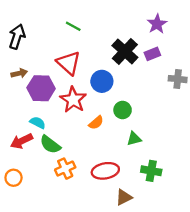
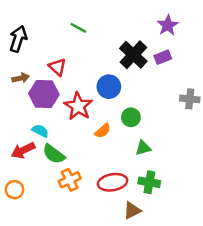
red triangle: (69, 63) -> (57, 67), moved, size x0.7
gray cross: (178, 79) -> (190, 99), moved
green cross: (151, 171) -> (149, 182), moved

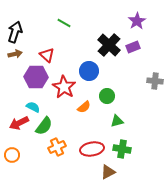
brown arrow: (21, 78) -> (15, 54), moved
green semicircle: (54, 154) -> (44, 126), turned -90

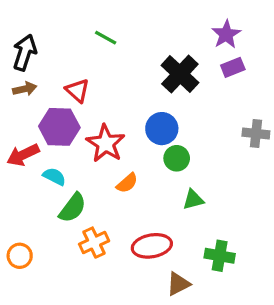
purple rectangle: (133, 47) -> (233, 67), moved
blue circle: (89, 71) -> (162, 129), moved
orange semicircle: (84, 107) -> (127, 183), moved
red arrow: (19, 123) -> (23, 155), moved
green cross: (122, 149) -> (220, 256), moved

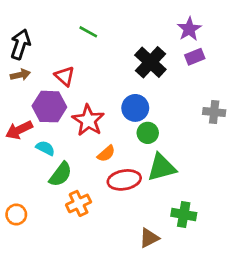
green triangle: (193, 200) -> (162, 167), size x1.6
red ellipse: (152, 246) -> (124, 180), moved

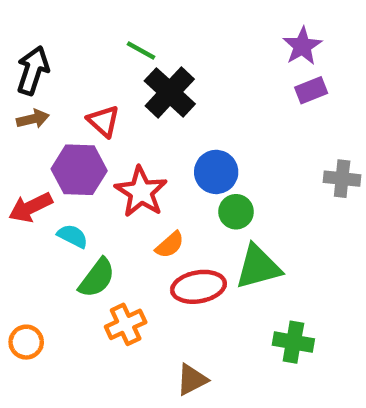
black cross: (150, 62) -> (170, 92), moved
brown triangle: (149, 238) -> (192, 380), moved

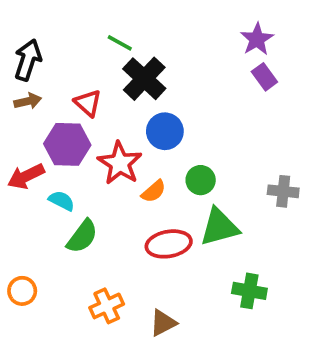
purple rectangle: (311, 90) -> (264, 77), turned 76
blue circle: (216, 172) -> (165, 131), moved
gray cross: (342, 179) -> (283, 191), moved
orange semicircle: (170, 245) -> (154, 191), moved
orange cross: (126, 324) -> (107, 306), moved

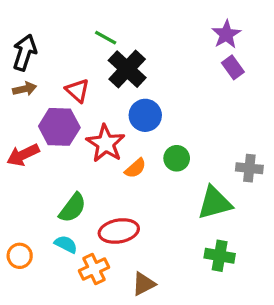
cyan semicircle: (62, 201) -> (66, 244), moved
green triangle: (219, 227) -> (215, 203), moved
red ellipse: (169, 244) -> (119, 231), moved

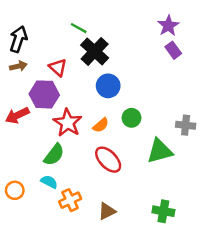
red star: (106, 143) -> (68, 123), moved
red ellipse: (119, 231) -> (108, 160), moved, turned 56
green cross: (220, 256) -> (163, 211), moved

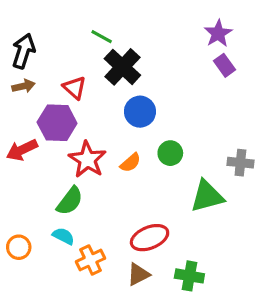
red ellipse: (108, 160) -> (150, 238), moved, turned -68
green cross: (163, 211) -> (189, 276), moved

